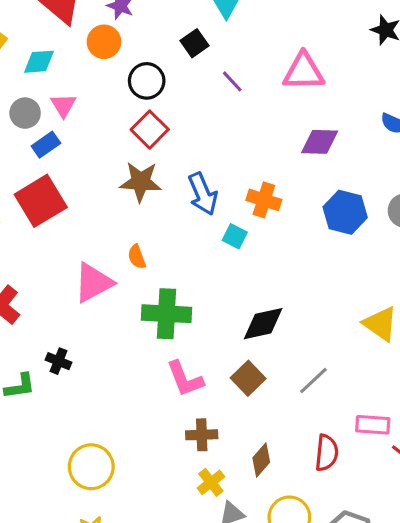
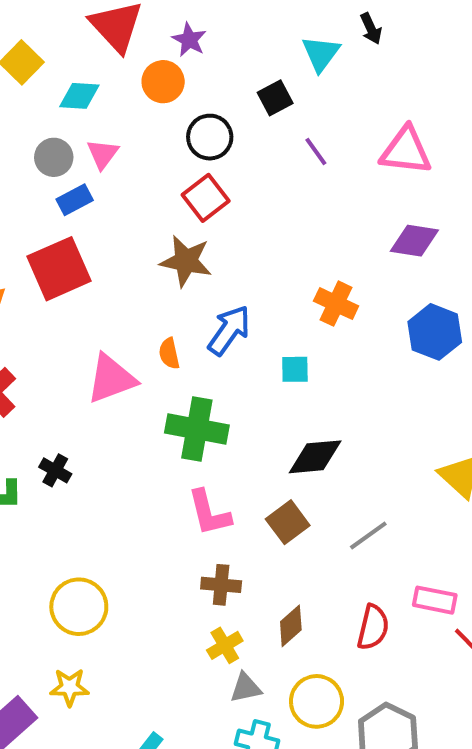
blue arrow: (203, 194) -> (229, 330), moved, turned -129
cyan square: (235, 236) -> (295, 369), moved, turned -35

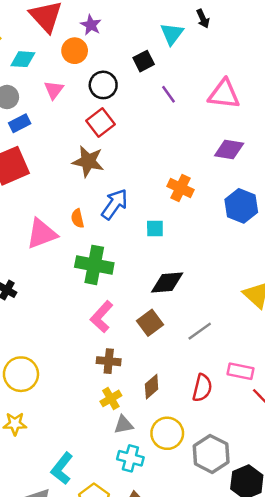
pink triangle: (103, 154) -> (54, 90), moved
pink L-shape: (209, 513) -> (102, 317), turned 56

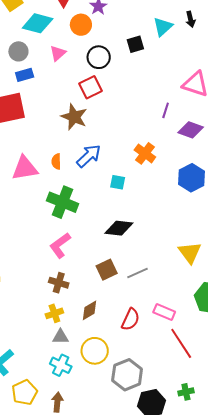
cyan diamond: (23, 59) -> (38, 23), size x1.4
purple line: (169, 94) -> (166, 110), moved, turned 42
brown square: (150, 323) -> (107, 270), moved

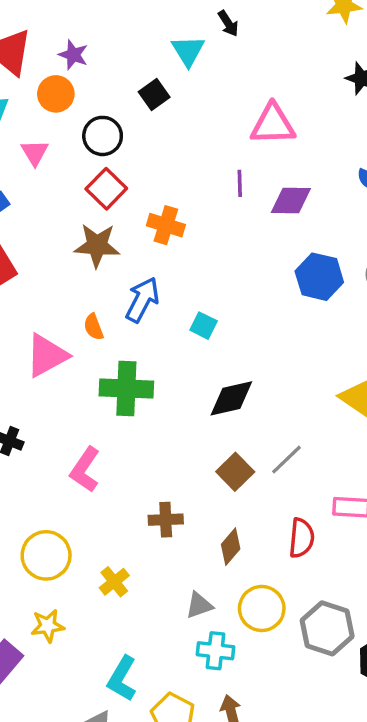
orange cross: (145, 153) -> (166, 225), moved
cyan square: (118, 182) -> (204, 326), turned 35
pink L-shape: (60, 245) -> (85, 470), moved
yellow cross: (54, 313) -> (114, 582), moved

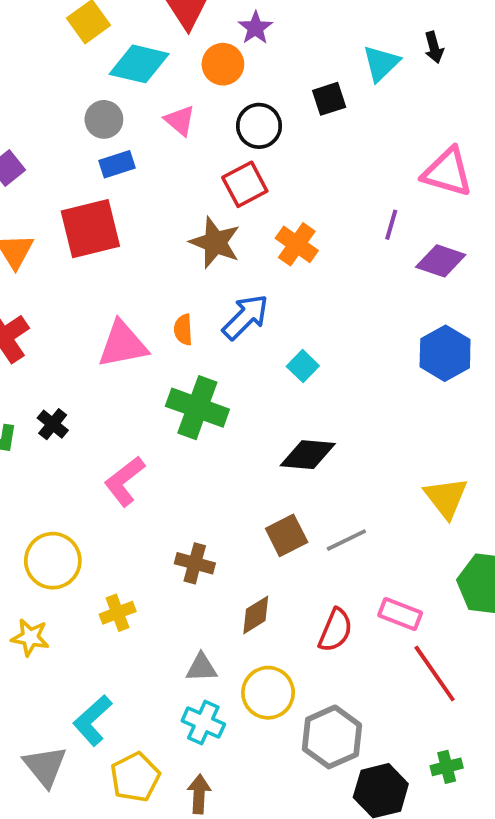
pink triangle: (35, 153) -> (180, 120), turned -36

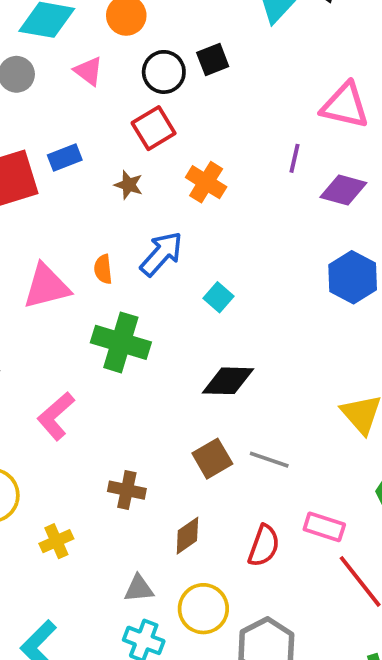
black square: (329, 99) -> (213, 60), moved
blue rectangle: (117, 164) -> (65, 157), moved
brown star: (215, 242) -> (129, 185), size x0.6
gray line: (346, 540) -> (269, 460), turned 48

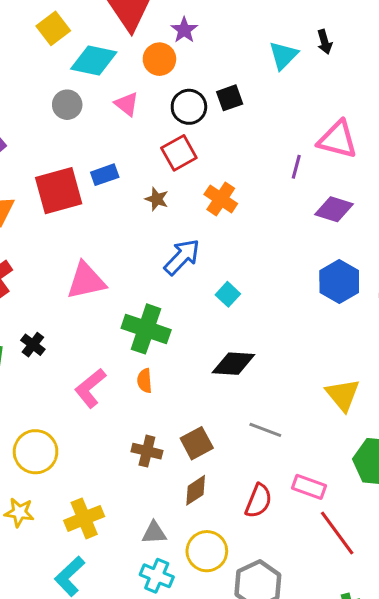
purple line: (295, 158) -> (296, 167), moved
orange semicircle: (103, 269) -> (145, 381), moved
brown square: (212, 459) -> (197, 443), moved
yellow cross: (56, 541) -> (84, 518), moved, size x1.4

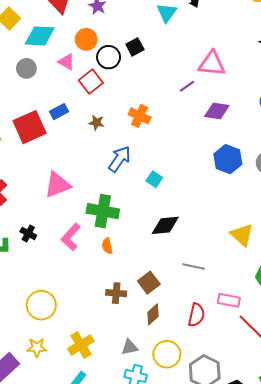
orange circle: (159, 59) -> (86, 39), moved
red square: (179, 153) -> (91, 82), moved
purple line: (296, 167) -> (187, 86), turned 49
pink L-shape: (90, 388) -> (71, 237), moved

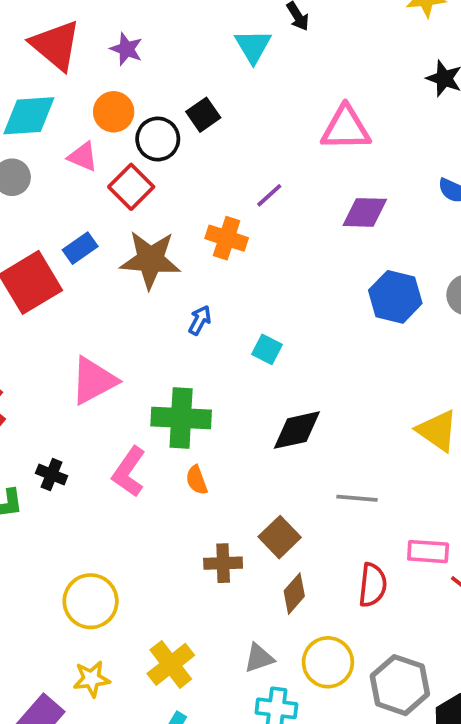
purple line: (187, 86) -> (269, 195), moved
brown star: (96, 123) -> (150, 260), size x2.0
blue arrow: (119, 159) -> (200, 320), size x0.6

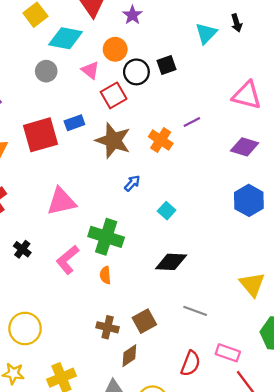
brown diamond: (294, 594) -> (129, 356), moved

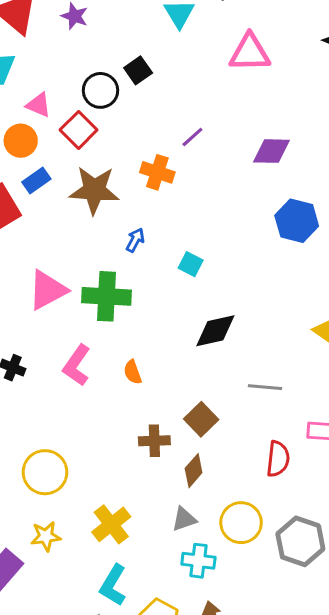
orange circle: (115, 49) -> (21, 141), moved
pink triangle: (247, 95) -> (250, 53), moved
green cross: (106, 237) -> (106, 296), moved

